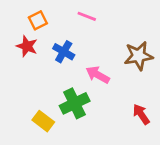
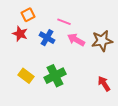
pink line: (87, 16) -> (64, 22), moved
pink arrow: (98, 75) -> (76, 40), moved
yellow rectangle: (43, 121) -> (26, 76), moved

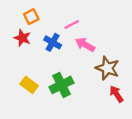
pink line: (64, 22) -> (72, 24), turned -48
brown star: (102, 41) -> (107, 68), moved, turned 30

